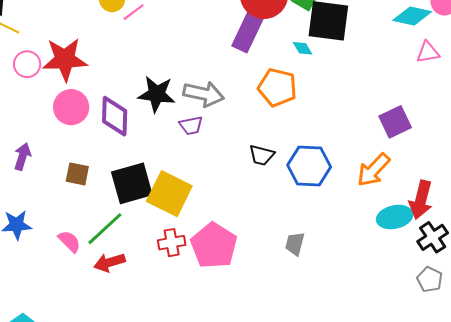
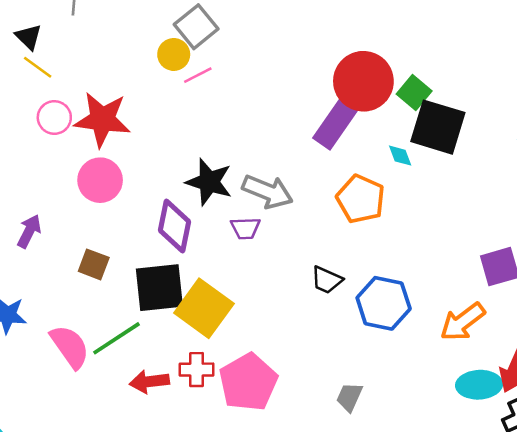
purple diamond: (115, 116) -> (175, 226), moved
pink semicircle: (69, 241) -> (70, 347), size x1.5
red arrow: (109, 263) -> (149, 382), moved

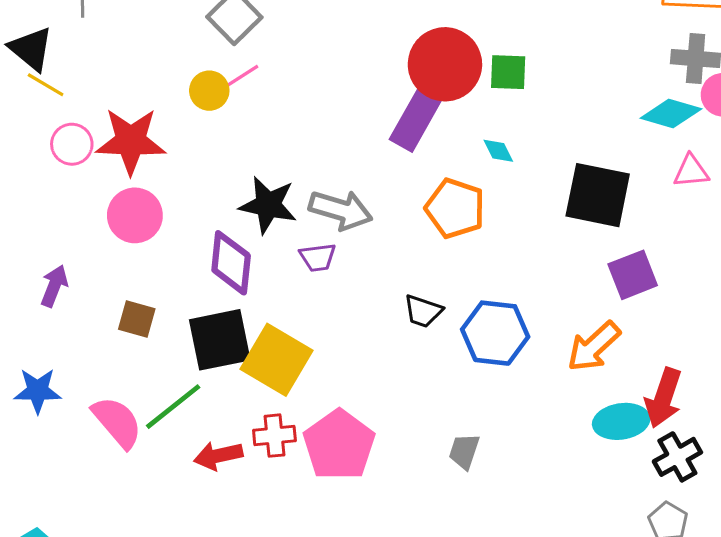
black triangle: (29, 37) -> (31, 49), size x1.4
yellow circle: (174, 54) -> (209, 91), moved
green square: (414, 92) -> (508, 72), turned -32
black square: (438, 127) -> (598, 195), moved

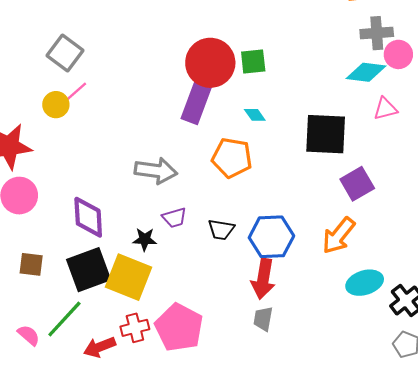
black star: (268, 205) -> (145, 239), moved, size x0.6
purple trapezoid: (318, 257) -> (174, 218), moved
red arrow: (663, 398) -> (263, 279), moved
pink semicircle: (117, 422) -> (29, 335), size x0.6

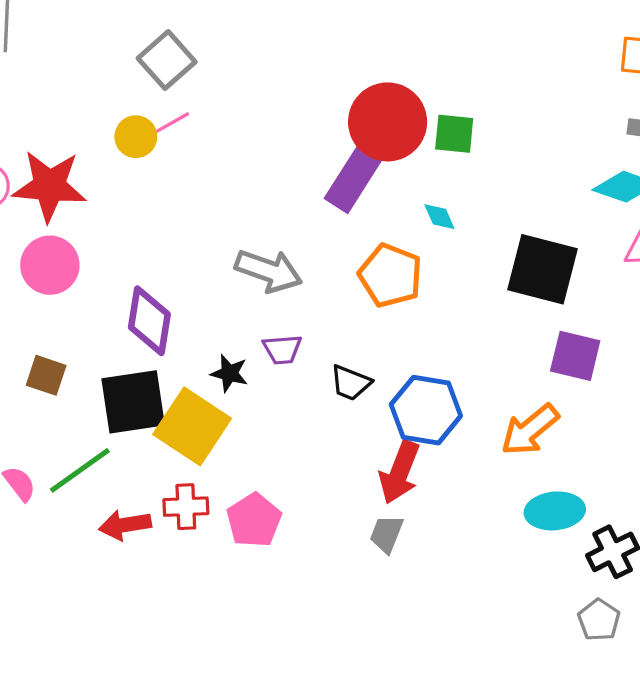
purple square: (357, 184) -> (575, 356), turned 32
pink pentagon: (179, 327) -> (254, 520), size x0.7

